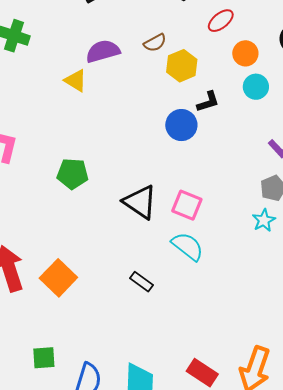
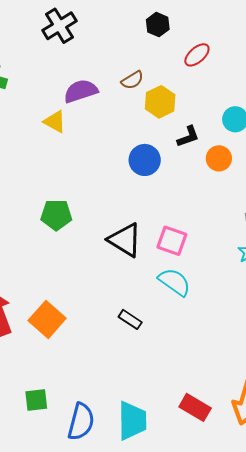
orange circle: (245, 53) -> (219, 158), moved
blue circle: (181, 125) -> (145, 160), moved

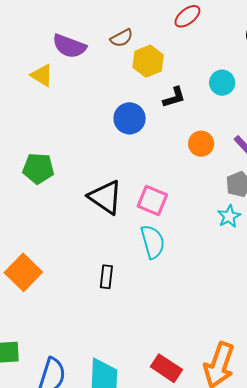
purple semicircle: (81, 91) -> (69, 46), turned -144
orange circle: (219, 158) -> (201, 144), moved
cyan semicircle: (174, 282) -> (153, 242), turned 36
black rectangle: (130, 319) -> (106, 277), turned 60

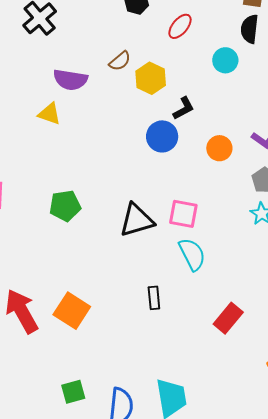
cyan circle: (222, 83) -> (225, 60), moved
blue circle: (130, 118) -> (162, 136), moved
black triangle: (105, 197) -> (137, 220), turned -39
red rectangle: (166, 368) -> (228, 318), moved, turned -72

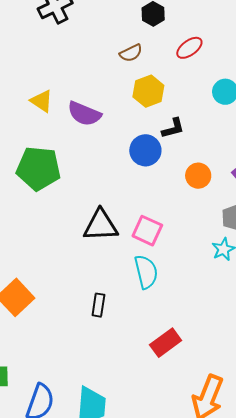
brown semicircle: (120, 61) -> (131, 53), moved
purple semicircle: (70, 80) -> (84, 114), moved
green pentagon: (65, 206) -> (38, 168), moved, size x1.4

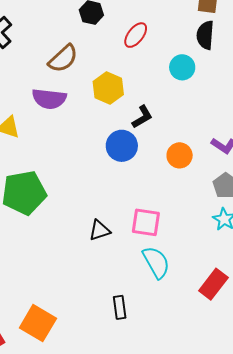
brown semicircle: (131, 53) -> (63, 59), moved, size x1.4
purple semicircle: (84, 114) -> (49, 99), moved
black triangle: (101, 225) -> (100, 230), size x0.6
red rectangle: (166, 343) -> (213, 284), moved

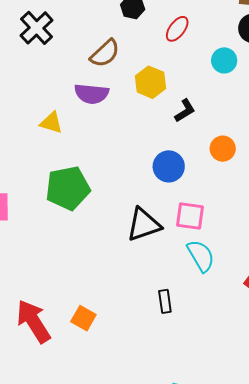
blue circle: (122, 146) -> (169, 166), moved
black triangle: (100, 230) -> (144, 225), size x1.6
orange square: (38, 323) -> (83, 318), size x0.7

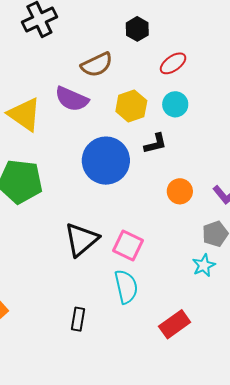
cyan circle: (224, 60) -> (175, 104), moved
yellow triangle: (51, 123) -> (24, 114), size x1.5
blue circle: (169, 166) -> (106, 161), moved, size x1.5
black triangle: (144, 225) -> (81, 240), turned -39

